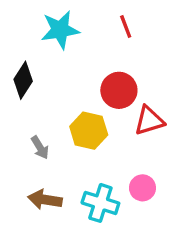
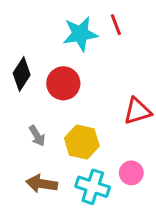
cyan star: (60, 30) -> (80, 34), moved
red circle: (119, 90) -> (63, 83), moved
yellow hexagon: (89, 131) -> (82, 142), moved

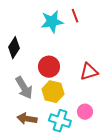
red circle: (63, 83) -> (49, 67), moved
gray arrow: (37, 136) -> (24, 88), size x1.6

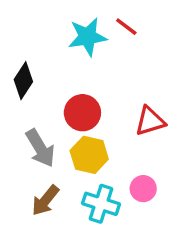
red line: (75, 16) -> (126, 27), turned -32
brown arrow: (27, 119) -> (45, 200), turned -60

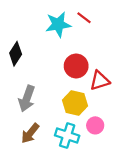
red circle: (82, 113) -> (76, 66), moved
gray arrow: (40, 148) -> (27, 99), turned 50
yellow hexagon: (89, 155) -> (75, 103), moved

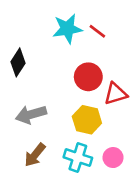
red line: (84, 18) -> (97, 31), moved
gray arrow: (27, 99) -> (31, 115), turned 55
pink circle: (95, 125) -> (113, 158), moved

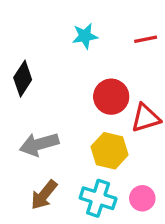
cyan star: (67, 29) -> (85, 36), size x0.7
red line: (97, 31) -> (146, 39), moved, turned -48

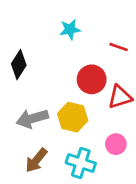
red line: (146, 39) -> (119, 47), moved, turned 30
yellow hexagon: (110, 151) -> (73, 117), moved
pink circle: (142, 198) -> (116, 144), moved

